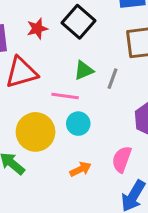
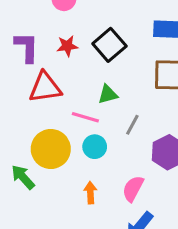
gray line: (112, 79) -> (132, 125), moved
orange arrow: (80, 169) -> (90, 193), turned -75

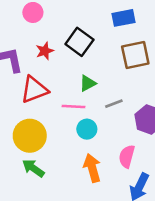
gray line: (132, 125) -> (114, 104), turned 54
yellow circle: (51, 149) -> (30, 136), moved
orange arrow: (90, 193) -> (92, 168), size x1.5

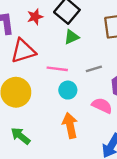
green triangle: (88, 83) -> (72, 37), moved
pink semicircle: (127, 156) -> (102, 106), moved, turned 96
green arrow: (33, 168) -> (20, 136), moved

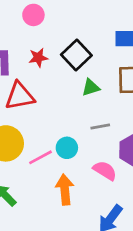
green triangle: (72, 37) -> (91, 88), moved
pink line: (57, 69) -> (41, 157), moved, turned -42

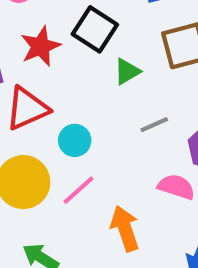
red star: (38, 58) -> (40, 46), size x1.4
cyan circle: (67, 148) -> (75, 140), moved

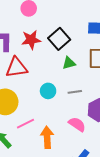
cyan circle: (75, 140) -> (48, 91), moved
pink line: (79, 190) -> (25, 124), moved

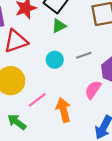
green triangle: (69, 63) -> (59, 26), moved
pink semicircle: (77, 124) -> (93, 90), turned -78

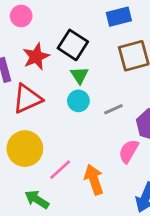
green triangle: (59, 26) -> (79, 75), turned -32
cyan circle: (55, 60) -> (78, 101), moved

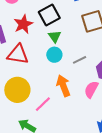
black square: (73, 45) -> (49, 15), turned 30
red triangle: (27, 99) -> (18, 54), turned 35
orange arrow: (94, 180) -> (63, 86), moved

